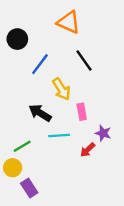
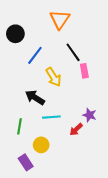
orange triangle: (69, 22) -> (60, 19), turned 40
pink rectangle: (82, 112) -> (84, 71), moved
green line: (22, 146) -> (20, 126), turned -49
yellow circle: (13, 168) -> (41, 145), moved

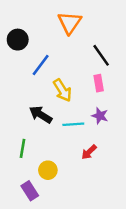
black line: (73, 52) -> (101, 55), moved
purple star: (90, 115) -> (100, 116), moved
cyan line: (51, 117) -> (73, 124), moved

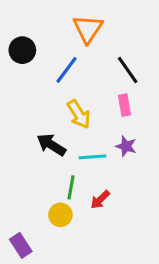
blue line: (41, 65) -> (67, 70), moved
green line: (22, 148) -> (71, 187), moved
red arrow: (89, 152) -> (100, 200), moved
purple rectangle: (30, 191) -> (21, 245), moved

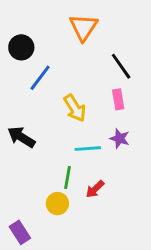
blue line: (67, 70) -> (40, 78), moved
black arrow: (51, 145) -> (21, 137), moved

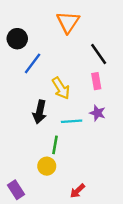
black arrow: (21, 137) -> (40, 112), moved, turned -110
red arrow: (95, 189) -> (77, 191), moved

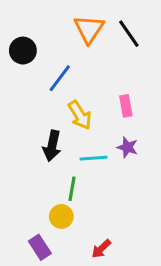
black line: (99, 54) -> (129, 34), moved
blue line: (33, 63) -> (60, 78), moved
purple rectangle: (16, 190) -> (40, 247), moved

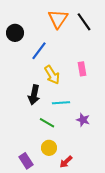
purple star: (127, 147) -> (83, 120), moved
green line: (72, 189) -> (47, 123), turned -70
yellow circle: (61, 216) -> (49, 148), moved

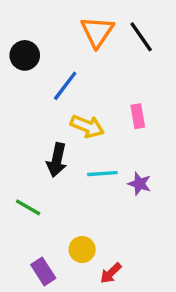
yellow arrow: (52, 75) -> (87, 126), turned -36
purple star: (83, 120) -> (139, 184), moved
green line: (47, 123) -> (28, 207), moved

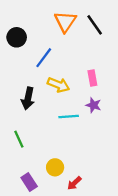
black arrow: (57, 160) -> (28, 98), moved
purple star: (139, 184) -> (93, 105), moved
green line: (28, 207) -> (19, 139), turned 36

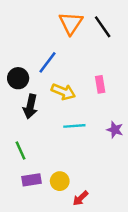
black circle: (17, 37) -> (18, 78), moved
purple star: (93, 105) -> (115, 130), moved
purple rectangle: (29, 182) -> (32, 180), moved, turned -66

